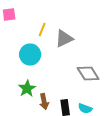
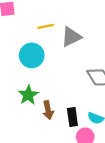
yellow line: (42, 30) -> (46, 26), turned 56

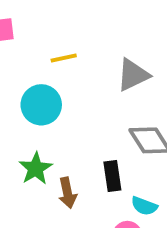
gray triangle: (71, 37) -> (133, 75), moved
black rectangle: (72, 117) -> (112, 176), moved

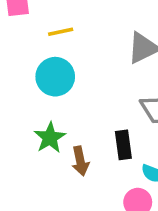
yellow line: (64, 58) -> (61, 32), moved

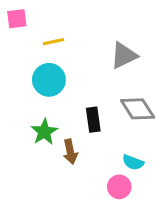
black rectangle: (123, 145) -> (93, 120), moved

